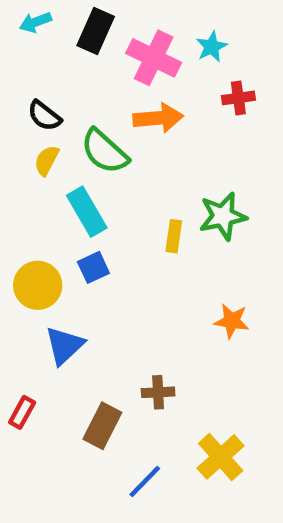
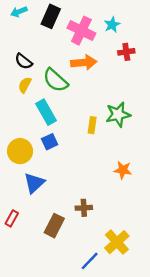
blue line: (145, 482) -> (90, 261), moved

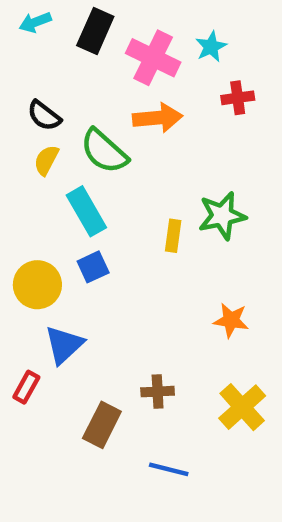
red rectangle: (12, 218) -> (26, 387), moved
yellow cross: (117, 242) -> (242, 407), moved
blue line: (90, 261) -> (169, 469), moved, turned 60

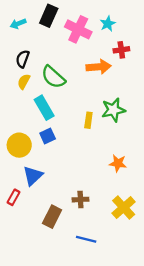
cyan arrow: (35, 22) -> (18, 24), moved
black semicircle: (44, 116) -> (23, 59), turned 72
orange arrow: (158, 118) -> (99, 67), moved

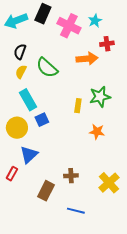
cyan arrow: (18, 24) -> (16, 21), size x1.6
cyan rectangle: (44, 108) -> (28, 100), moved
orange star: (118, 163) -> (97, 132), moved

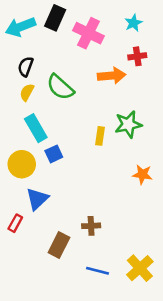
cyan star: (95, 21) -> (133, 23), moved
orange star: (97, 132) -> (142, 174), moved
yellow cross: (109, 183) -> (140, 268), moved

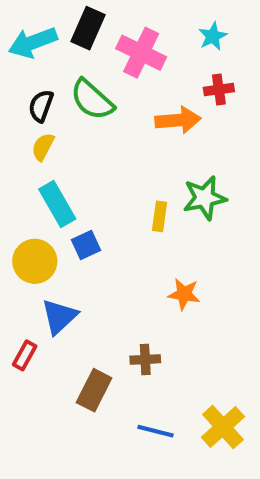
green semicircle: (60, 87) -> (92, 100), moved
orange star: (142, 174) -> (184, 294), moved

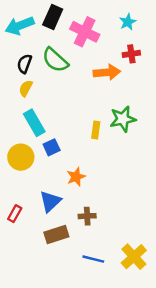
orange star: (184, 294) -> (76, 177), moved, turned -30
blue triangle: (59, 317) -> (50, 201), moved
brown rectangle: (94, 390) -> (56, 235), turned 45

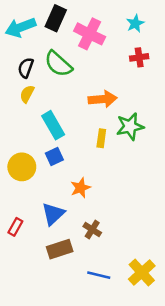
orange arrow: (107, 72) -> (103, 99), moved
cyan rectangle: (34, 123) -> (53, 125), moved
brown cross: (87, 216) -> (92, 229), turned 35

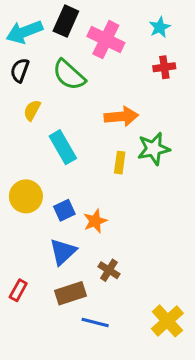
black semicircle: (26, 68) -> (20, 70), moved
blue square: (54, 156) -> (64, 210), moved
red rectangle: (15, 227) -> (18, 290), moved
blue line: (99, 275) -> (95, 323), moved

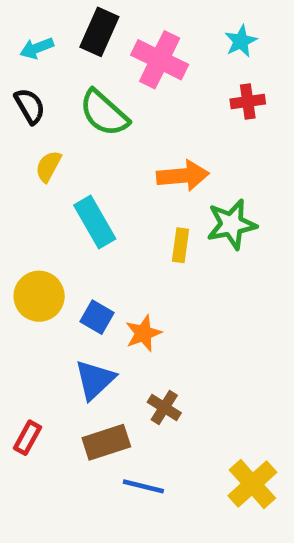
cyan arrow: (24, 32) -> (37, 48), size x0.6
black semicircle: (20, 70) -> (30, 106), turned 130
blue square: (64, 210) -> (97, 317), turned -35

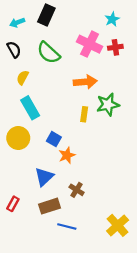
pink cross: (160, 60) -> (89, 44), moved
cyan rectangle: (95, 222) -> (30, 108), moved
blue square: (97, 317) -> (54, 139), moved

